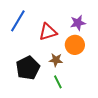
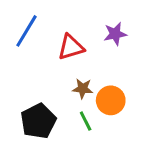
orange circle: (75, 45) -> (111, 100), moved
black pentagon: (28, 68) -> (38, 121), moved

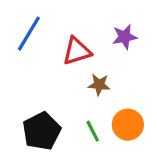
brown star: (83, 89) -> (99, 85), moved
orange circle: (111, 100) -> (128, 125), moved

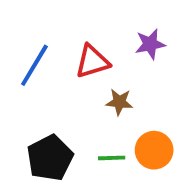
blue line: (29, 34) -> (34, 65), moved
green line: (93, 131) -> (112, 158), turned -65

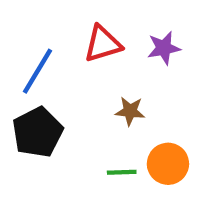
red triangle: (92, 61) -> (103, 44), moved
black pentagon: (50, 158) -> (37, 132), moved

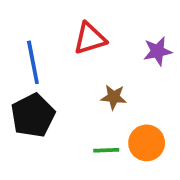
purple star: (164, 48) -> (158, 51), moved
blue line: (37, 71) -> (33, 62), turned -42

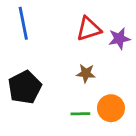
red triangle: (90, 38) -> (89, 29), moved
blue line: (33, 62) -> (23, 23), moved

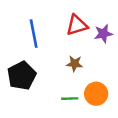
blue line: (23, 23) -> (34, 34), moved

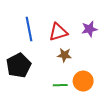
red triangle: (77, 25) -> (58, 32), moved

